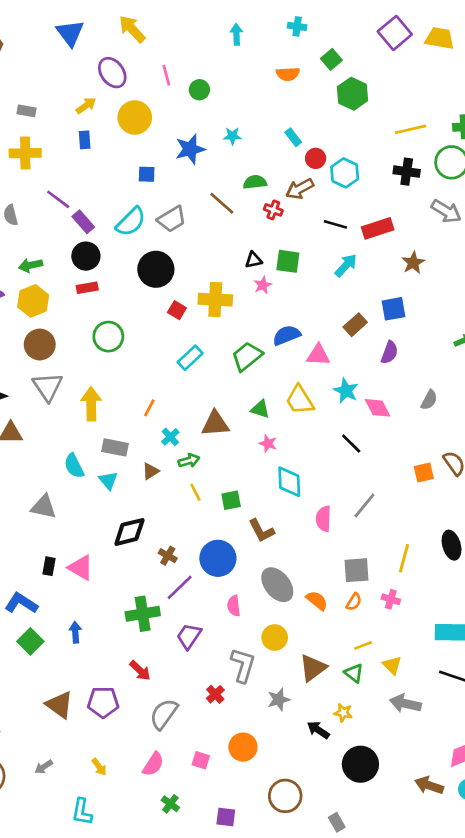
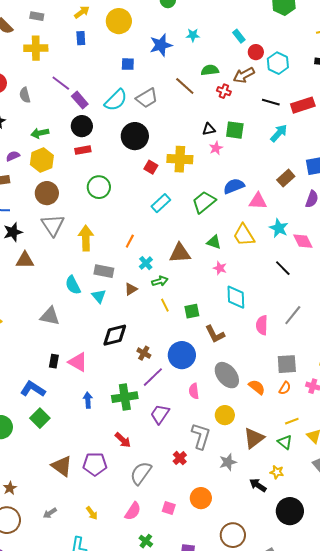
blue arrow: (75, 632) -> (88, 400), moved

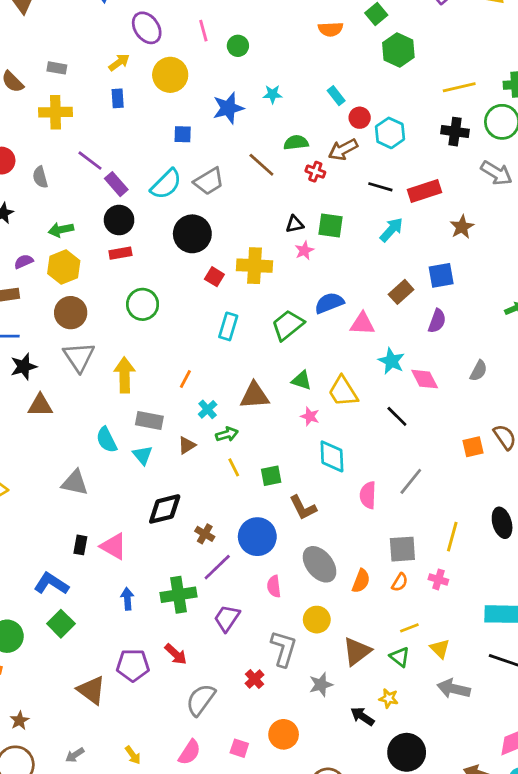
cyan rectangle: (161, 203) -> (228, 326), turned -30
yellow trapezoid: (244, 235) -> (343, 391), moved
orange semicircle: (257, 387) -> (361, 581), turned 72
purple pentagon: (95, 464) -> (133, 665), moved

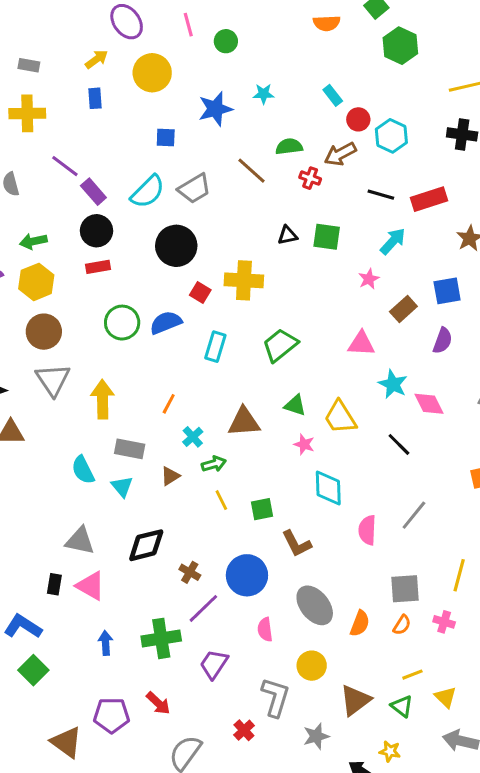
pink star: (304, 250) -> (369, 279), moved
blue semicircle: (329, 303) -> (166, 323), moved
gray triangle: (75, 483) -> (80, 541), moved

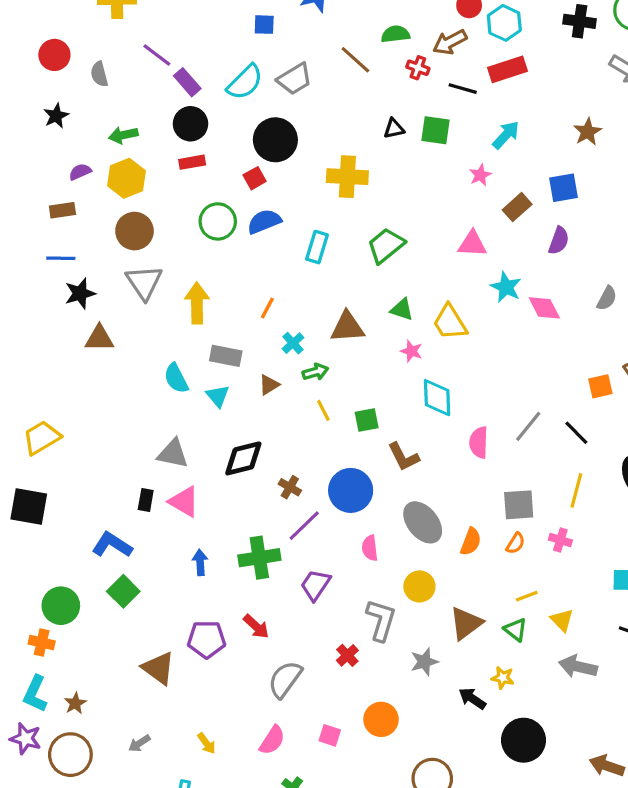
black line: (381, 195) -> (463, 89), moved
red rectangle: (429, 199) -> (508, 69), moved
red square: (200, 292) -> (255, 178), moved, turned 30
black line: (399, 444) -> (576, 433), moved

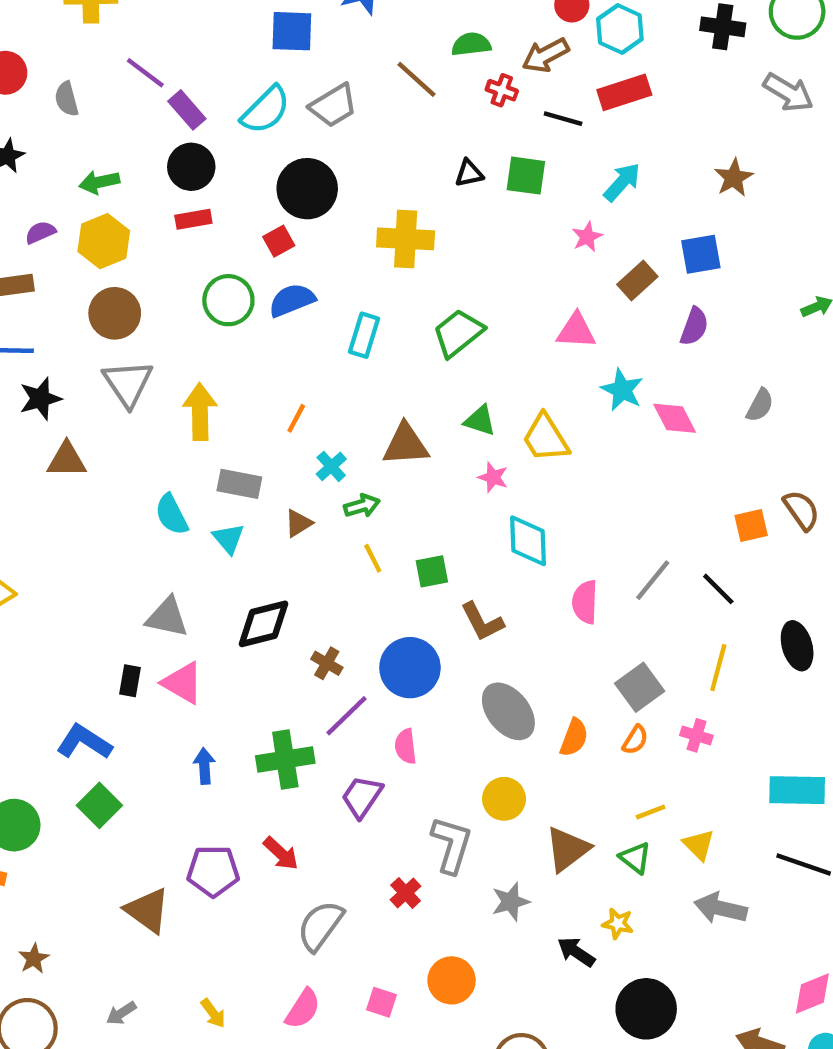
blue square: (264, 25) -> (292, 31), size x1.5
gray square: (519, 505) -> (640, 687), turned -32
pink semicircle: (370, 548) -> (406, 746), moved

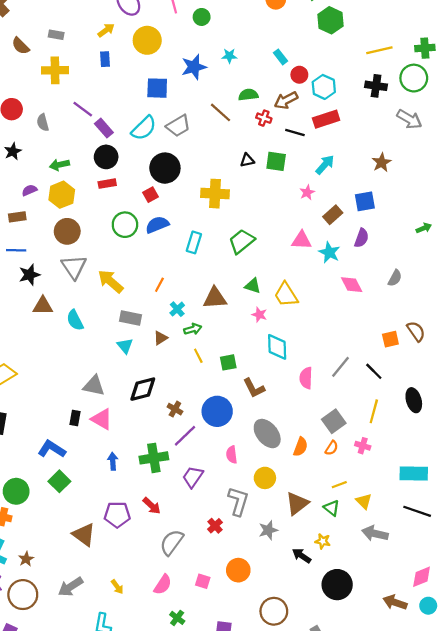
cyan star: (622, 390) -> (329, 252), moved
yellow arrow: (200, 412) -> (111, 281), turned -48
cyan semicircle: (172, 515) -> (75, 320), moved
pink semicircle: (406, 746) -> (232, 455), moved
gray arrow: (121, 1013) -> (71, 587), size x1.6

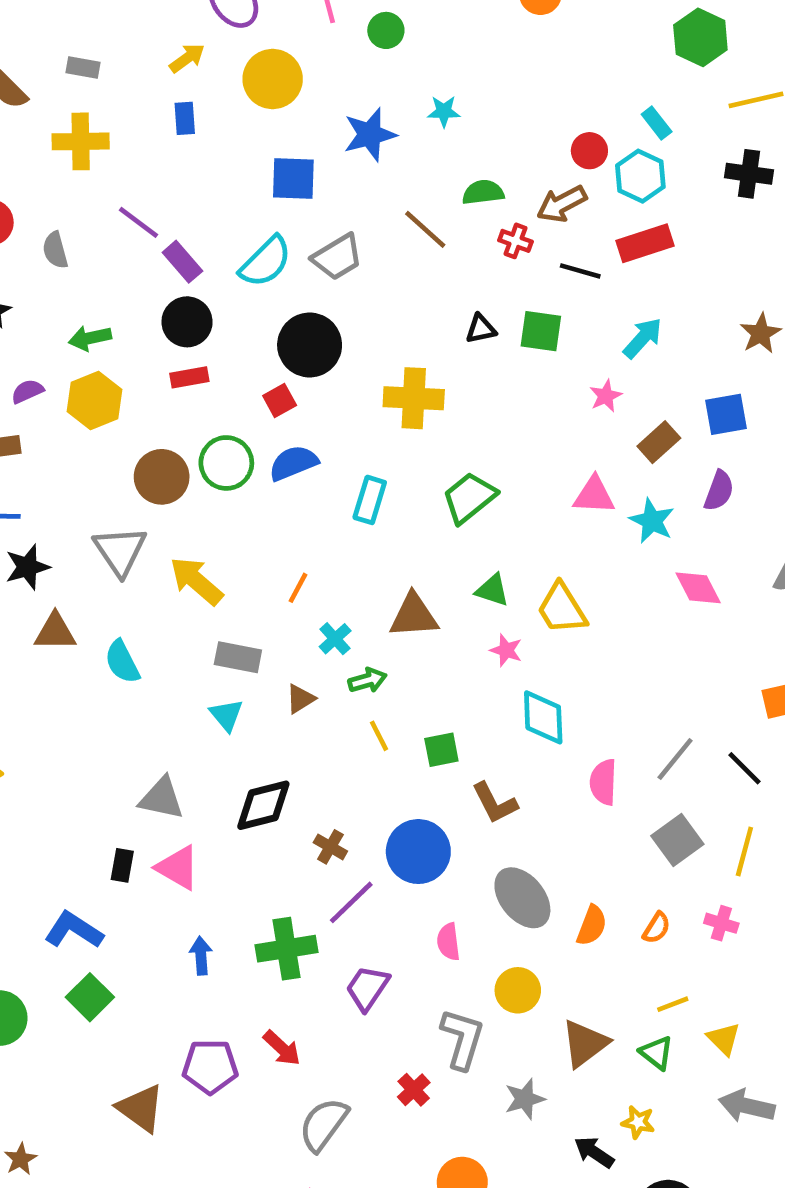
green hexagon: (330, 20) -> (700, 37), moved
cyan rectangle: (280, 57) -> (657, 123), moved
brown circle: (67, 231) -> (162, 477), moved
gray square: (334, 421) -> (677, 840), moved

